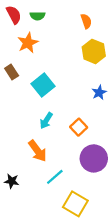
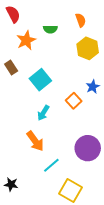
green semicircle: (38, 16) -> (50, 29), moved
orange square: (79, 127) -> (74, 101), moved
black star: (12, 181) -> (11, 184), moved

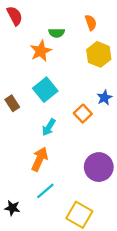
orange star: (26, 40) -> (41, 51), moved
brown rectangle: (11, 68) -> (12, 103), moved
orange arrow: (35, 141) -> (40, 159), turned -120
cyan line: (51, 165) -> (45, 191), moved

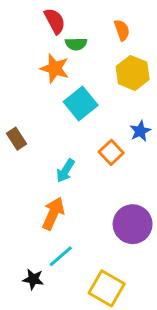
red semicircle: (15, 16) -> (55, 21), moved
orange star: (41, 51) -> (55, 68), turned -30
cyan square: (45, 90) -> (81, 104), moved
black star: (12, 208) -> (33, 279), moved

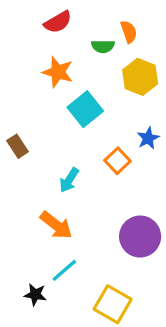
red semicircle: (55, 21) -> (58, 22), turned 88
green semicircle: (76, 44) -> (103, 46), moved
orange arrow: (53, 213) -> (56, 225), turned 104

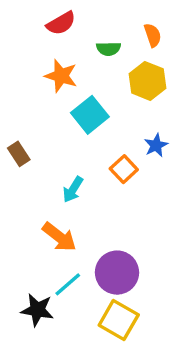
orange semicircle: (129, 32) -> (153, 35), moved
purple circle: (140, 237) -> (117, 273), moved
black star: (35, 295) -> (37, 310), size x1.4

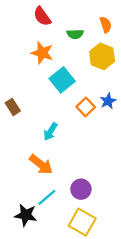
red semicircle: (61, 23) -> (42, 16), turned 84
orange square: (124, 169) -> (86, 107), moved
purple circle: (117, 273) -> (81, 189), size x0.7

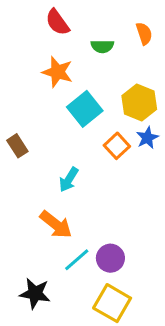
yellow hexagon: (102, 56) -> (139, 102), moved
cyan line: (47, 197) -> (77, 260), moved

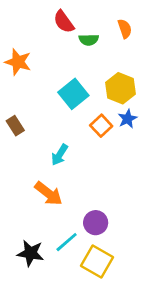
red semicircle: (57, 22) -> (64, 22), moved
orange star: (57, 72) -> (18, 62), moved
cyan line: (77, 260) -> (67, 242), moved

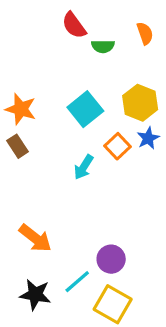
orange star: (18, 62) -> (21, 109), moved
cyan arrow: (60, 155) -> (84, 167), moved
orange arrow: (48, 194) -> (35, 238), moved

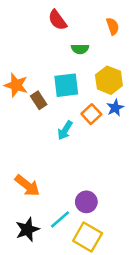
green semicircle: (103, 46) -> (80, 49), moved
cyan square: (85, 109) -> (66, 85), turned 32
brown rectangle: (18, 146) -> (39, 100), moved
black star: (35, 295) -> (27, 229), turned -30

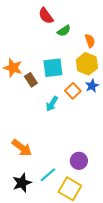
orange semicircle: (113, 26) -> (90, 41), moved
green semicircle: (80, 49) -> (64, 31), moved, turned -32
purple circle: (86, 202) -> (79, 161), moved

